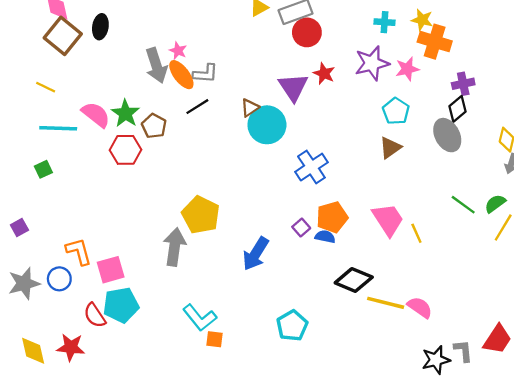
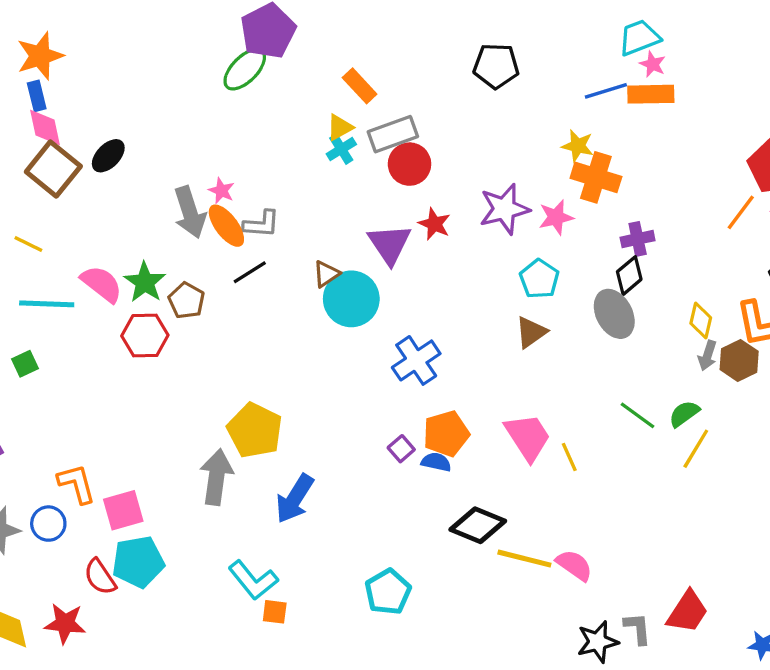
cyan cross: (384, 22) -> (341, 149), moved, turned -36
black ellipse: (100, 27) -> (108, 156), turned 35
blue arrow: (256, 254) -> (295, 499), moved

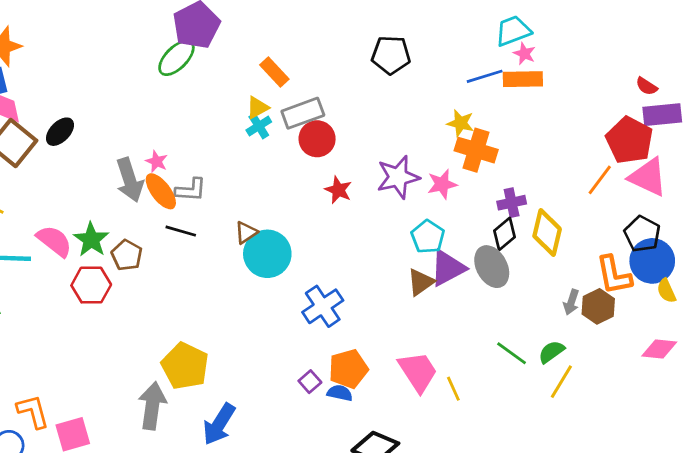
purple triangle: (390, 244) -> (448, 268), moved, turned 36
black line: (250, 272) -> (181, 231), turned 48
yellow diamond: (701, 321) -> (547, 232), moved, size x1.5

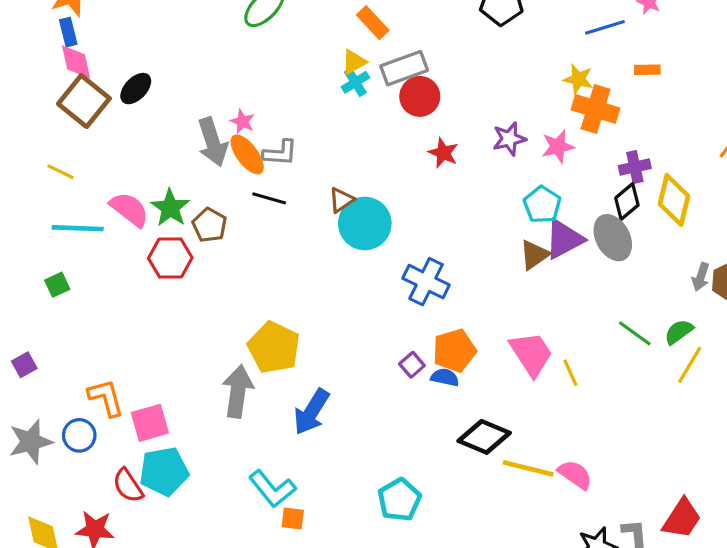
orange rectangle: (523, 79) -> (647, 70), moved, size x0.6
purple star: (398, 177) -> (509, 139), size x0.7
blue cross: (323, 306) -> (426, 282), turned -30

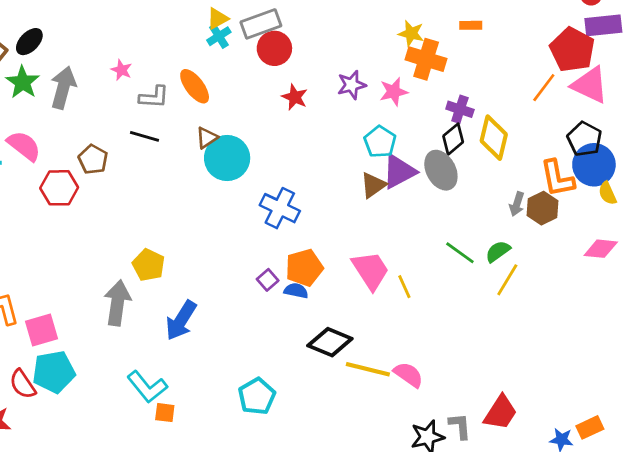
gray arrow: (213, 142) -> (63, 88), moved, turned -147
orange ellipse: (247, 154) -> (195, 86), moved
purple cross: (635, 167) -> (460, 109), turned 30
green star: (170, 208) -> (23, 82), moved
yellow pentagon: (274, 347) -> (149, 265), size x0.7

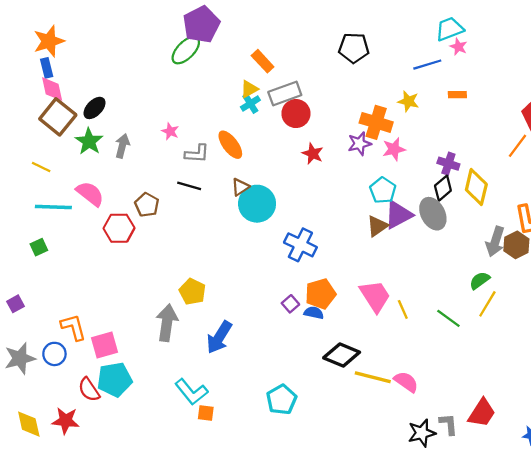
orange cross: (426, 59) -> (376, 122), moved
gray arrow: (63, 88) -> (122, 146), size x0.7
gray arrow: (517, 204) -> (495, 242), size x1.5
green line: (460, 253) -> (448, 318), moved

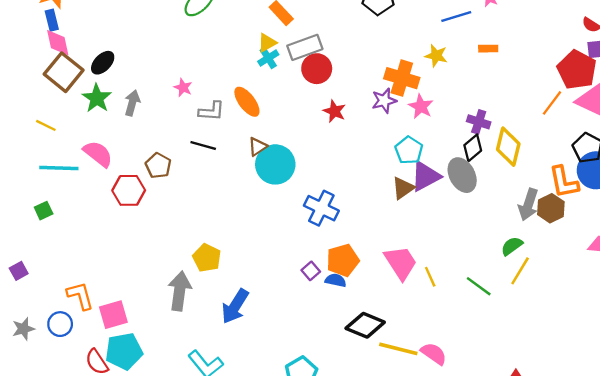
pink star: (394, 149) -> (421, 106), turned -30
gray star: (20, 358) -> (23, 329), size x0.7

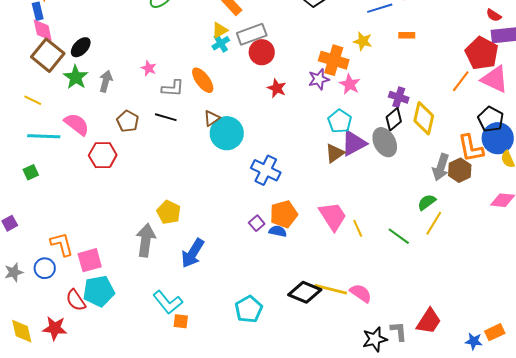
brown pentagon: (158, 166) -> (128, 121), moved
black diamond: (365, 325) -> (305, 292), moved

